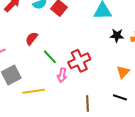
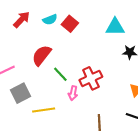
red semicircle: (32, 38) -> (42, 55), size x1.5

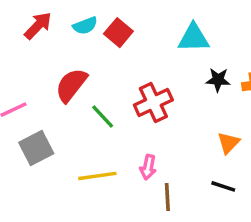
red cross: (91, 78) -> (153, 103), moved
pink arrow: (73, 93) -> (148, 167), moved
yellow line: (44, 110) -> (97, 176), moved

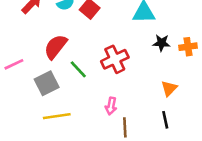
gray square: (36, 148) -> (47, 83), moved
yellow line: (97, 176) -> (57, 116), moved
black line: (223, 186) -> (165, 120), turned 60

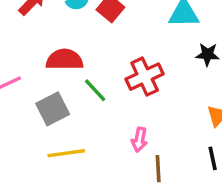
red semicircle: (56, 47) -> (64, 60), turned 52

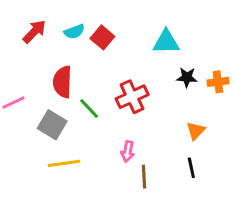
red semicircle: (64, 60) -> (62, 82), turned -88
gray square: (53, 109) -> (52, 125), turned -32

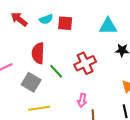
red arrow: (34, 32) -> (19, 19), turned -96
red square: (102, 37) -> (65, 23), turned -35

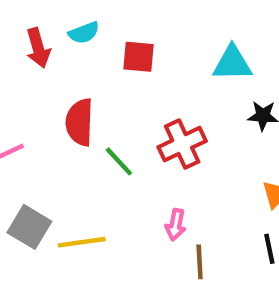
red arrow: (19, 19) -> (38, 48), turned -144
cyan semicircle: (46, 19) -> (84, 33), moved
gray square: (31, 82) -> (29, 227), moved

